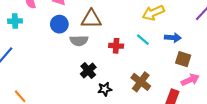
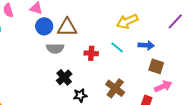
blue circle: (59, 24) -> (44, 26), moved

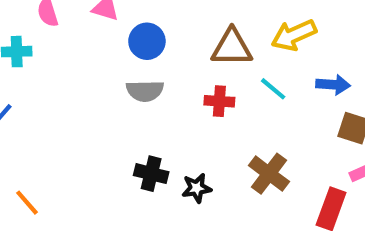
blue circle: (44, 26) -> (147, 41), moved
brown triangle: (67, 27) -> (232, 47), moved
black cross: (64, 77) -> (151, 174), moved, turned -35

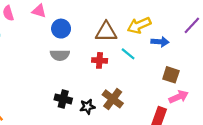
blue arrow: (333, 85) -> (160, 42), moved
brown cross: (269, 174) -> (113, 99), moved

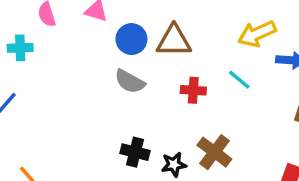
brown triangle: (106, 32) -> (174, 41), moved
gray semicircle: (60, 55) -> (130, 81), turned 30

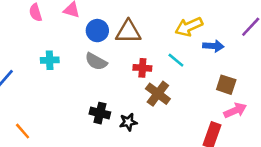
cyan cross: (20, 48) -> (50, 60), moved
brown cross: (214, 152) -> (158, 94), moved

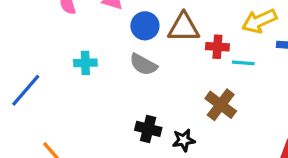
cyan line: (176, 60) -> (243, 63), turned -36
red cross: (142, 68) -> (217, 47), moved

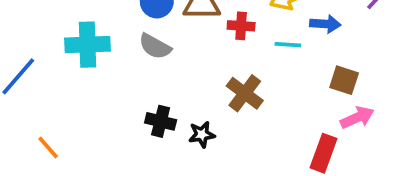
cyan cross: (85, 63) -> (88, 45), size x1.6
cyan line: (243, 63) -> (288, 45), moved

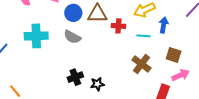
blue arrow: (325, 24) -> (164, 25), turned -84
brown cross: (245, 93) -> (141, 64), moved
black cross: (161, 121) -> (75, 77), turned -35

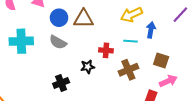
red cross: (118, 26) -> (106, 50), moved
brown cross: (141, 64) -> (128, 70), turned 30
black star: (97, 84) -> (88, 67), moved

